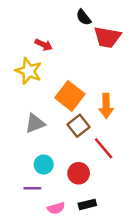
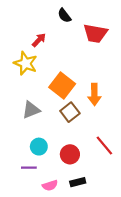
black semicircle: (84, 17) -> (64, 16), moved
red arrow: (44, 45) -> (39, 40), turned -72
red line: (104, 148) -> (104, 145), moved

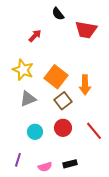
yellow star: (26, 63) -> (23, 70), moved
red circle: (70, 154) -> (63, 128), moved
purple line: (29, 168) -> (18, 160), moved, turned -72

